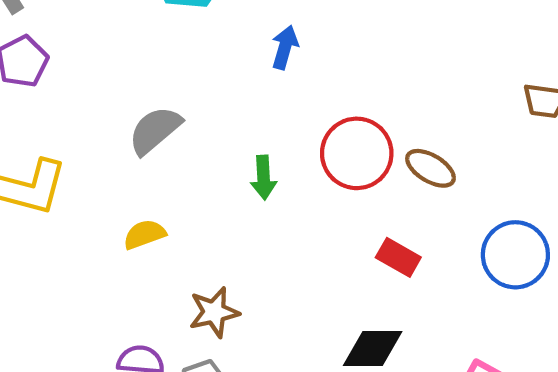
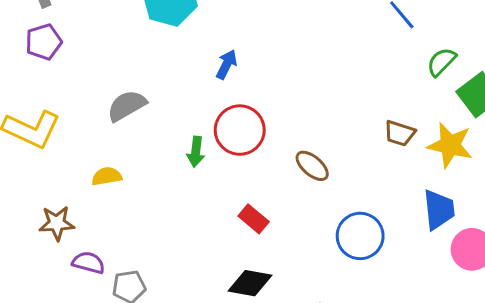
red circle: (357, 153) -> (240, 130), moved
red rectangle: (398, 257) -> (254, 219), moved
brown star: (214, 312) -> (57, 223), moved

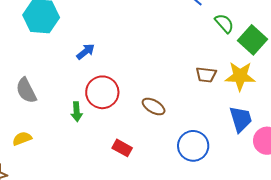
green semicircle: (441, 62) -> (224, 23), turned 105
blue arrow: (226, 64) -> (86, 52), turned 36
gray semicircle: (127, 106) -> (26, 90), turned -76

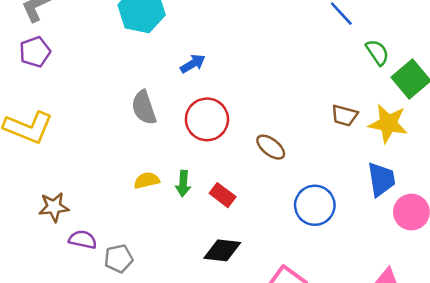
gray semicircle: (26, 90) -> (144, 108), moved
green arrow: (77, 112) -> (183, 184), moved
yellow semicircle: (22, 139) -> (147, 180), moved

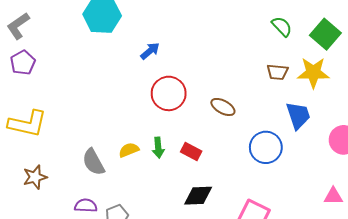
green semicircle: (377, 52) -> (282, 26), moved
gray semicircle: (144, 108) -> (93, 162), moved
blue trapezoid: (381, 179) -> (298, 115), moved
brown star: (54, 207) -> (35, 177), moved

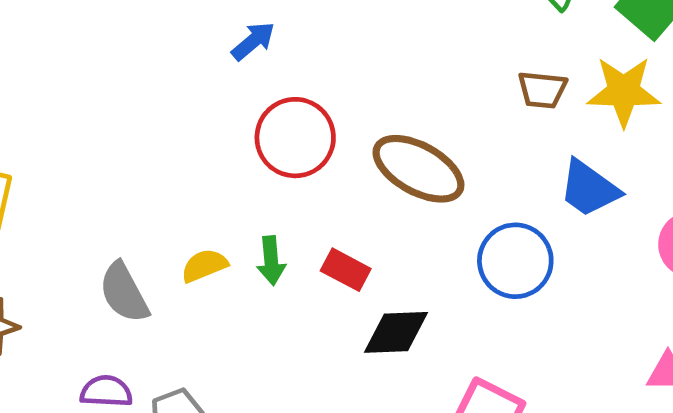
brown ellipse: (223, 107) -> (418, 169), size x1.6
blue trapezoid: (298, 115) -> (589, 189), turned 144
black diamond: (198, 196) -> (396, 332), moved

